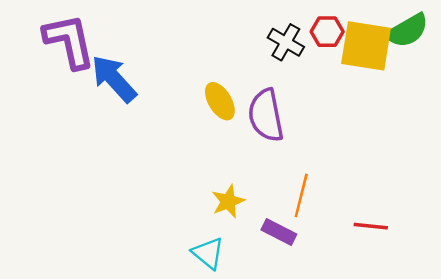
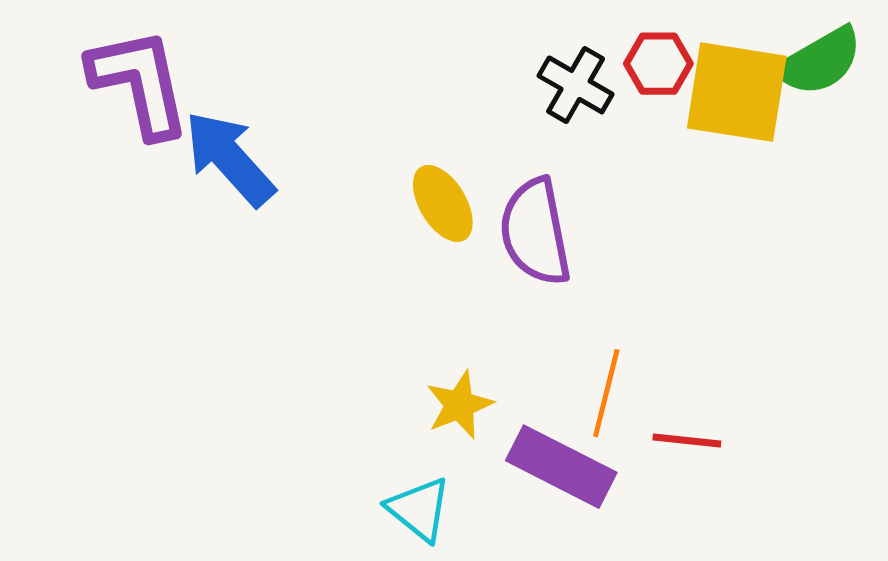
red line: (371, 226) -> (687, 440), moved
purple rectangle: (279, 232) -> (561, 467), size x1.5

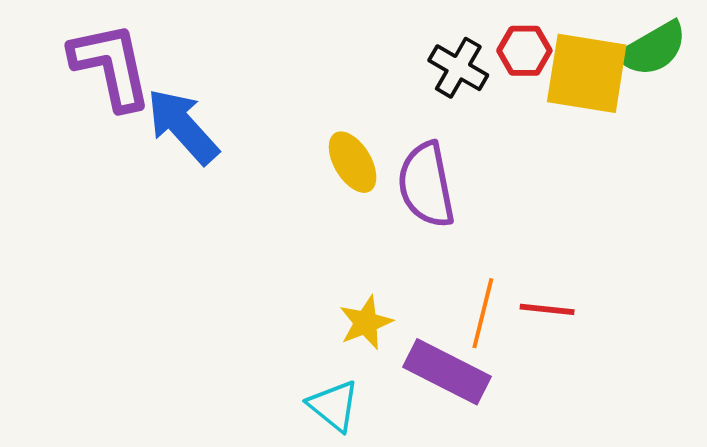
red line: (687, 440) -> (547, 309), moved

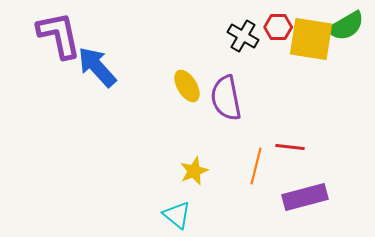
red line: (547, 309) -> (290, 147), moved
purple rectangle: (447, 372) -> (305, 197), moved, turned -42

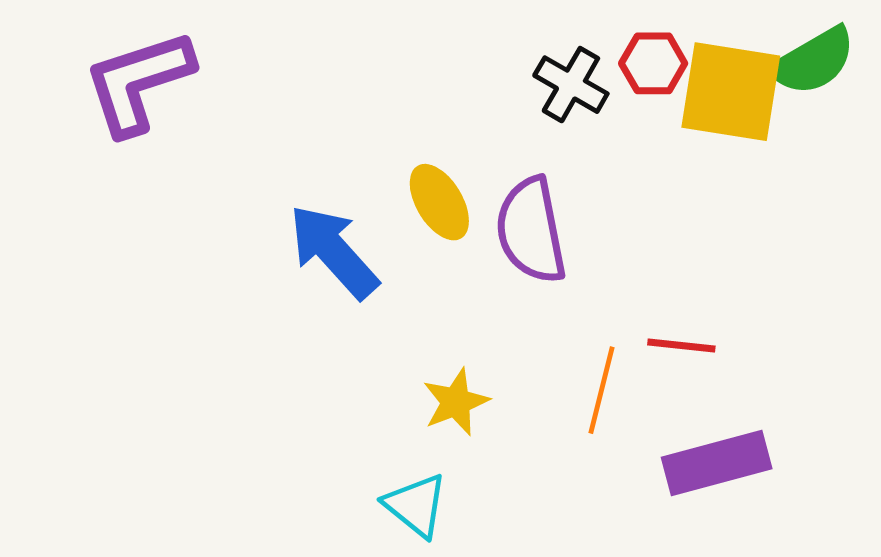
purple L-shape: (59, 35) -> (138, 82), turned -96
blue arrow: (97, 67) -> (334, 251), moved

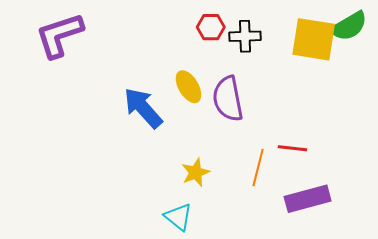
red hexagon: (653, 63) -> (211, 27), moved
black cross: (571, 85) -> (245, 36), turned -32

